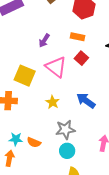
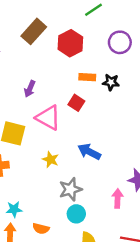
orange rectangle: (78, 37) -> (87, 77), moved
orange semicircle: (34, 142) -> (41, 229), moved

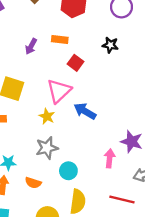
orange rectangle: (87, 77) -> (60, 40), moved
pink triangle: (48, 118) -> (59, 91), moved, turned 44
gray star: (70, 189) -> (47, 148), moved

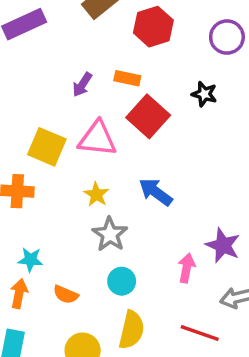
red square: (75, 63) -> (148, 116), size x1.6
pink triangle: (59, 91) -> (97, 139), moved, turned 44
gray star: (47, 148) -> (110, 234), moved, turned -30

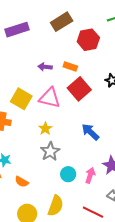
purple arrow: (82, 85) -> (45, 67), turned 56
blue arrow: (156, 192) -> (90, 132), moved
cyan circle: (122, 281) -> (68, 174), moved

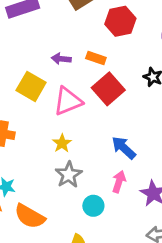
pink triangle: (50, 98) -> (68, 101), turned -35
yellow square: (21, 99) -> (31, 86), moved
pink arrow: (90, 175) -> (119, 182), moved
orange semicircle: (22, 182) -> (30, 216), size x1.6

